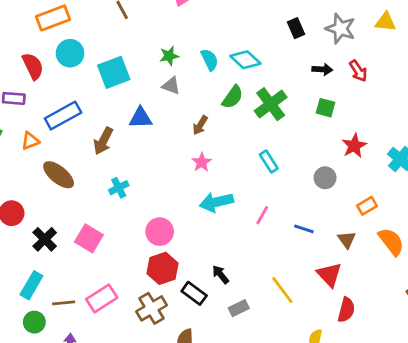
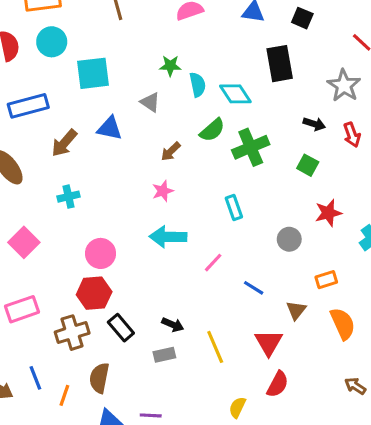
black rectangle: (296, 28) -> (280, 64), moved, size x1.6
green star: (169, 56) -> (170, 66), moved
black arrow: (221, 274) -> (173, 325), moved, turned 138

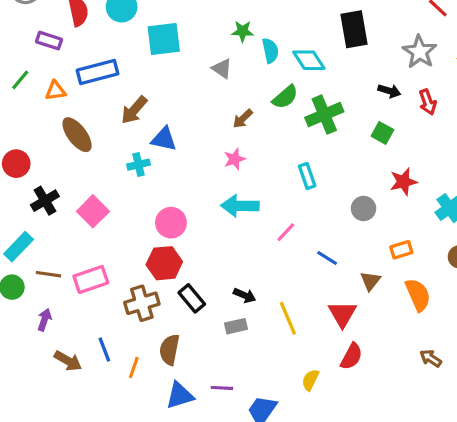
blue triangle: (110, 128) -> (164, 139), moved

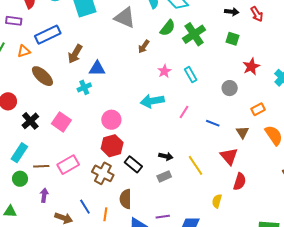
gray triangle: (222, 68) -> (125, 18), size x1.6
pink star: (235, 159) -> (164, 71), moved
brown cross: (142, 303) -> (103, 173), turned -35

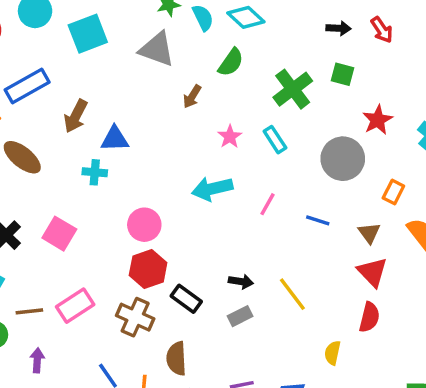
green cross: (194, 34) -> (293, 89), moved
cyan cross: (84, 87) -> (95, 172), turned 32
gray circle: (230, 88) -> (343, 159), size x1.6
orange rectangle: (258, 109) -> (393, 192), turned -32
red triangle: (229, 156) -> (372, 272), moved

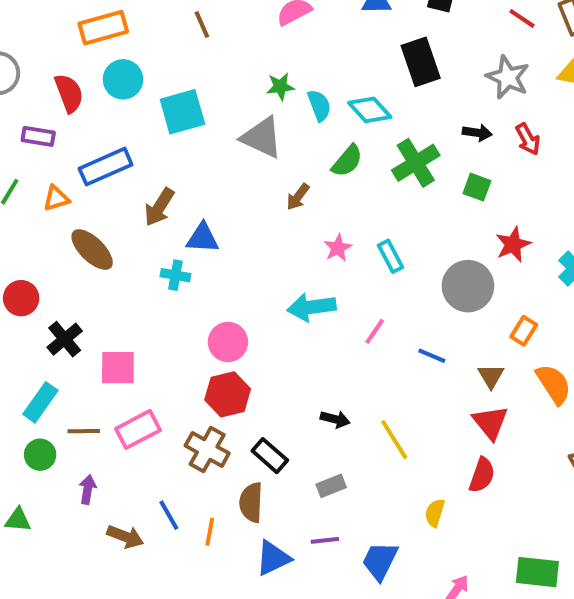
green cross: (293, 89) -> (416, 163), moved
pink square: (59, 234) -> (118, 368), moved, turned -36
black rectangle: (186, 299) -> (270, 456), moved
gray rectangle: (240, 316) -> (331, 486), moved

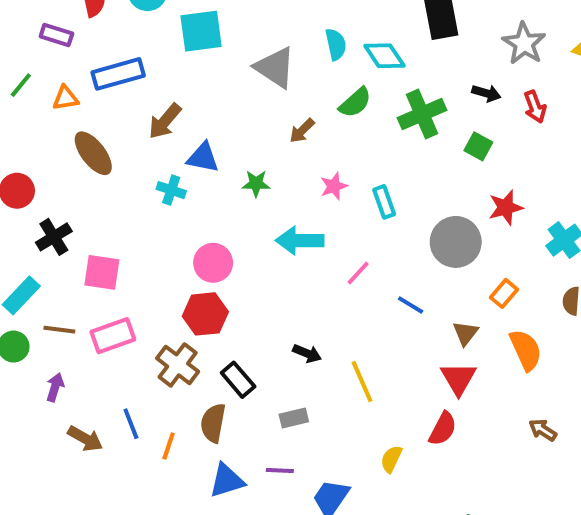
green star: (280, 86) -> (256, 184), moved

